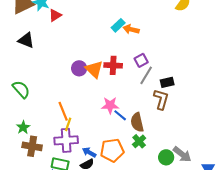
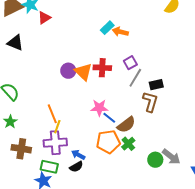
brown semicircle: (137, 122) -> (126, 125), turned -114
green star: (23, 127) -> (10, 122), moved
orange pentagon: (112, 150) -> (108, 142), moved

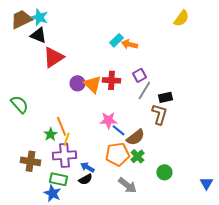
red triangle: (44, 18) -> (53, 57), moved, size x1.6
black triangle: (15, 43) -> (38, 35), moved
green star: (10, 122) -> (50, 134), moved
gray arrow: (171, 157) -> (127, 185), moved

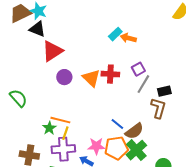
purple circle: (77, 83) -> (64, 77), moved
pink star: (108, 120) -> (96, 146), moved
orange line: (61, 126) -> (60, 120), turned -54
green cross: (137, 156) -> (136, 150), size x1.5

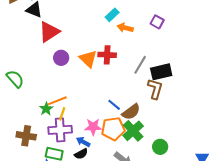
orange arrow: (128, 38) -> (125, 28), moved
purple square: (138, 69) -> (157, 22), moved, turned -32
black rectangle: (164, 91) -> (161, 72), size x1.5
orange line: (60, 120) -> (57, 101), turned -36

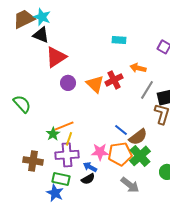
cyan rectangle: (112, 15) -> (119, 40), turned 48
orange arrow: (125, 28) -> (138, 68), moved
red cross: (107, 55) -> (114, 80), turned -30

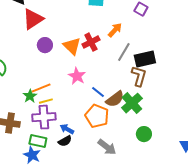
orange arrow: (138, 68) -> (115, 30), turned 119
yellow line: (69, 139) -> (46, 101), turned 56
pink star: (100, 152) -> (77, 76), moved, turned 30
orange pentagon: (120, 154) -> (97, 116), turned 30
green cross: (140, 156) -> (132, 103), moved

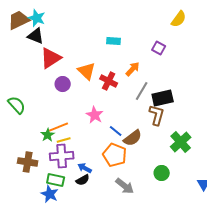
red cross: (91, 42) -> (109, 81), turned -36
orange triangle: (72, 46) -> (87, 71), moved
green cross: (132, 103) -> (181, 142), moved

